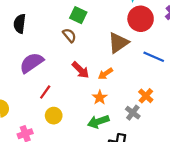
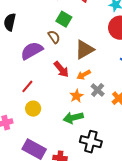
brown triangle: (118, 43) -> (84, 50), moved
purple semicircle: (32, 63) -> (32, 51), moved
gray cross: (133, 113) -> (98, 90), moved

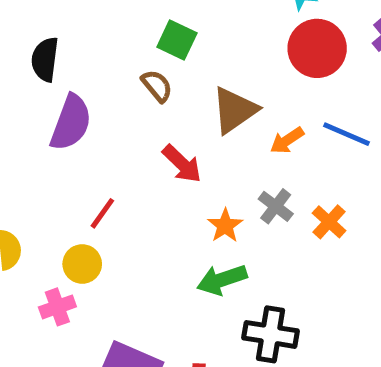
purple semicircle: (32, 51) -> (71, 123), moved, turned 145
orange arrow: (84, 75) -> (287, 140), moved
yellow circle: (33, 109) -> (82, 264), moved

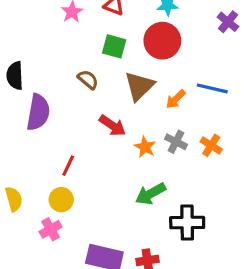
green square: (177, 40) -> (114, 46), moved
red circle: (317, 48) -> (162, 41), moved
orange star: (225, 226) -> (145, 147), moved

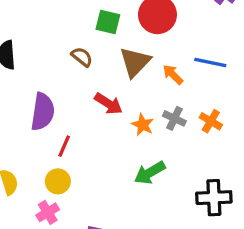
orange arrow: (176, 99) -> (173, 74), turned 90
purple semicircle: (38, 112) -> (43, 112), moved
black cross: (187, 223) -> (214, 198), moved

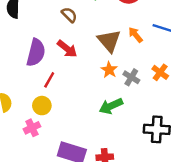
brown triangle: (135, 62) -> (109, 41), moved, turned -30
red arrow: (108, 104) -> (67, 49), moved
gray cross: (174, 118) -> (131, 77), moved

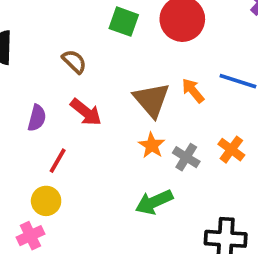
brown semicircle: (69, 15) -> (74, 61), moved
purple semicircle: (36, 53) -> (37, 118), size x0.6

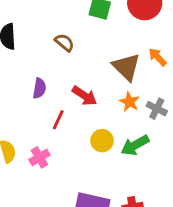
red arrow: (86, 112) -> (85, 96), moved
yellow circle: (46, 201) -> (102, 141), moved
pink cross: (30, 236) -> (39, 157), moved

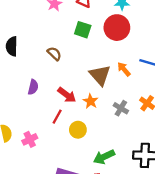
orange star: (129, 102) -> (91, 101), moved
red line: (58, 120) -> (57, 117), moved
green arrow: (135, 145) -> (104, 157), moved

